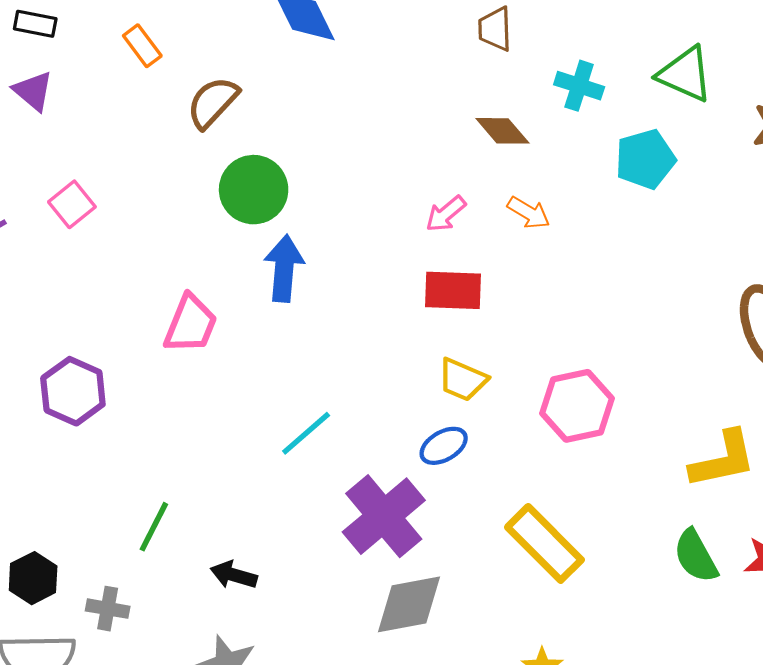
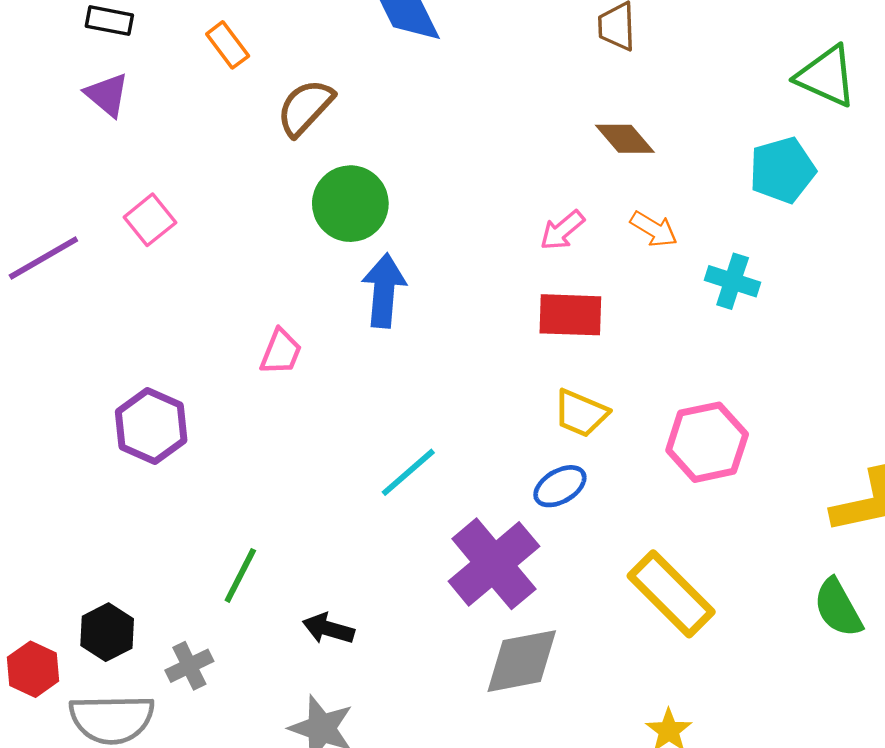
cyan cross: (579, 86) -> (733, 281), moved
pink trapezoid: (191, 324) -> (281, 352), size x0.7
gray cross: (108, 609) -> (189, 666), turned -36

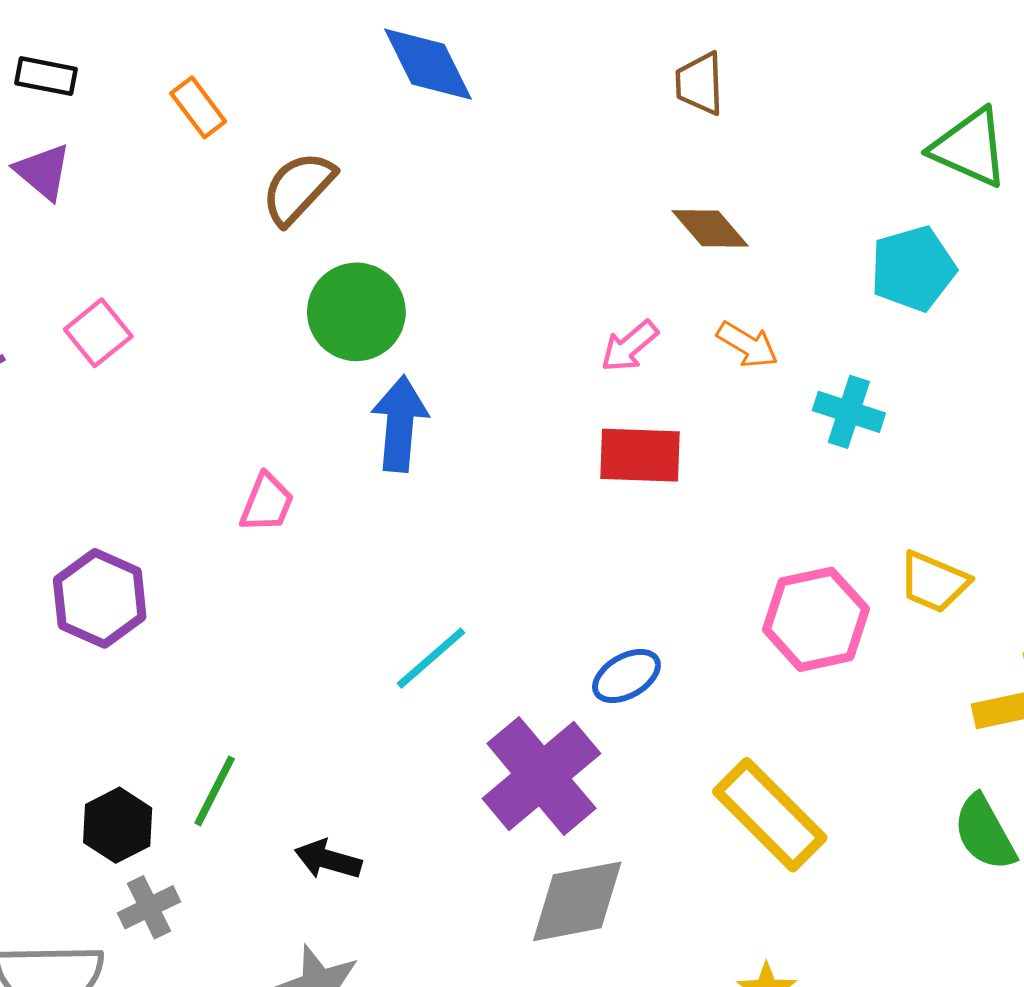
yellow trapezoid: (581, 413) -> (934, 582), moved
black hexagon: (107, 632) -> (118, 825), moved

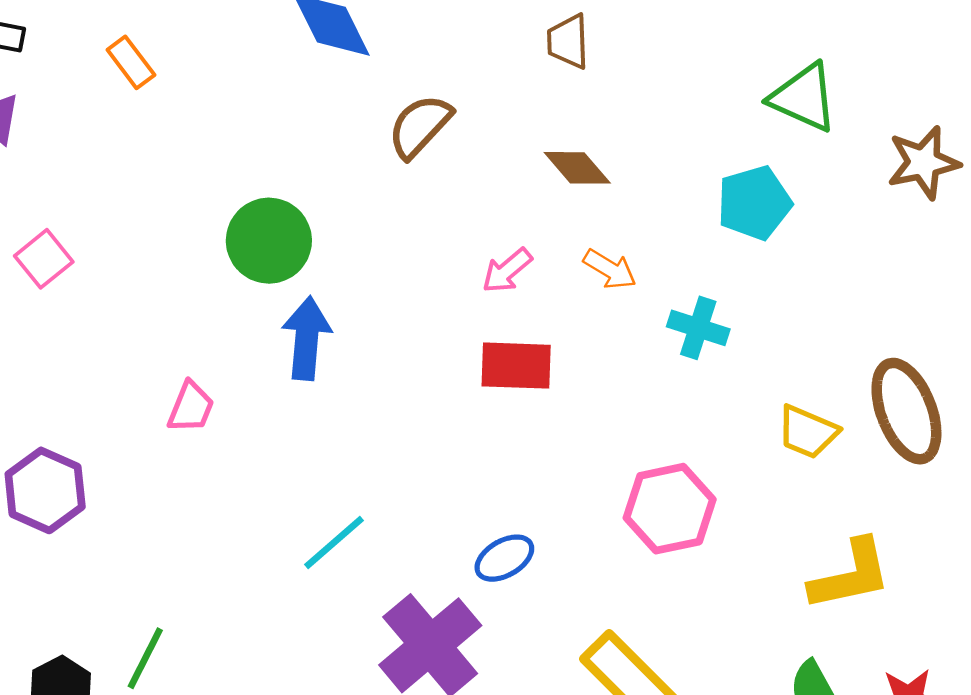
brown semicircle: (298, 188) -> (420, 126), moved
yellow trapezoid: (934, 582) -> (808, 432), moved

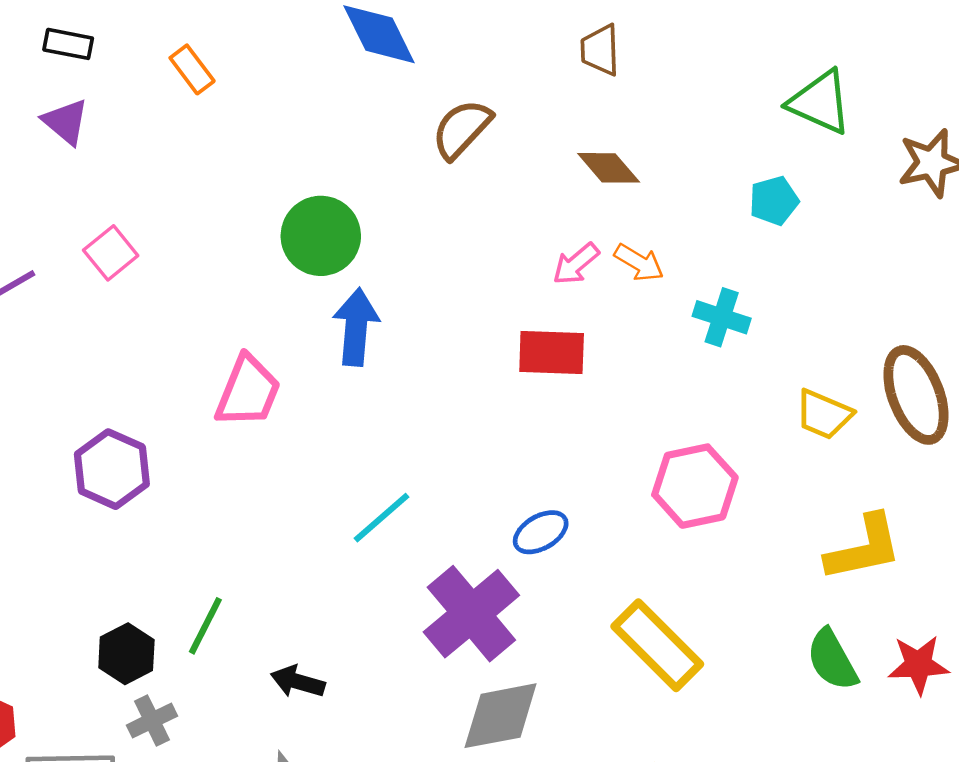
cyan pentagon: (754, 203) -> (774, 201), size x0.7
pink arrow: (507, 271) -> (576, 264), moved
pink trapezoid: (191, 407) -> (248, 391), size x1.5

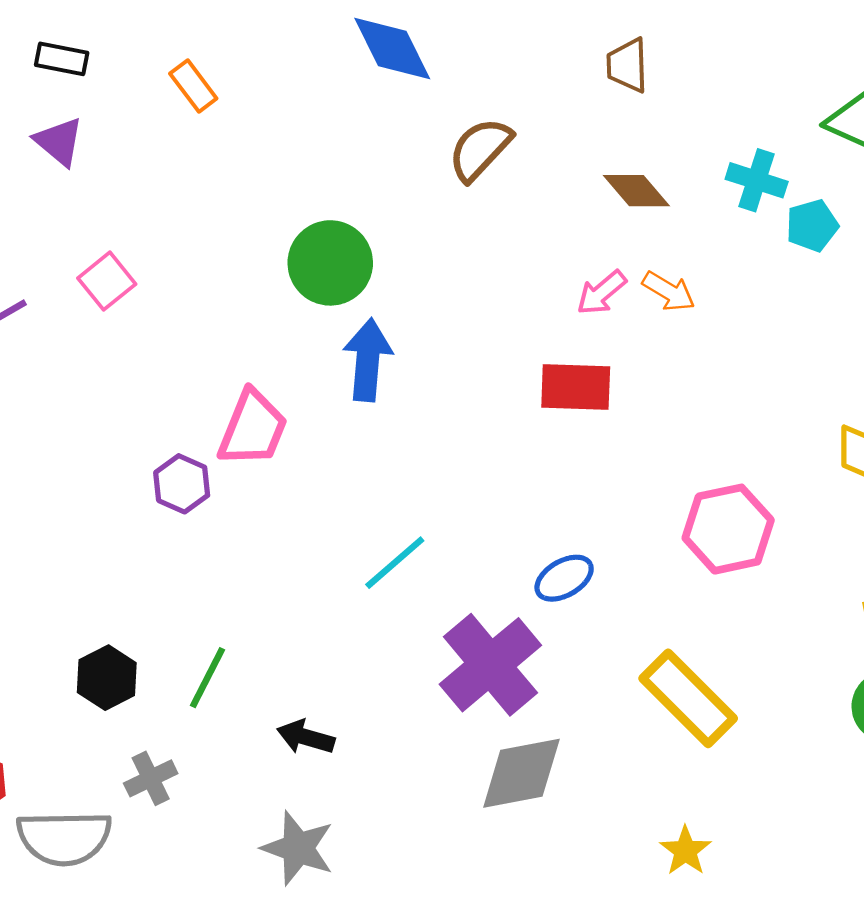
cyan cross: (722, 317) -> (757, 180), moved
purple hexagon: (112, 469) -> (182, 484), moved, size x0.7
black hexagon: (126, 654) -> (107, 678), moved

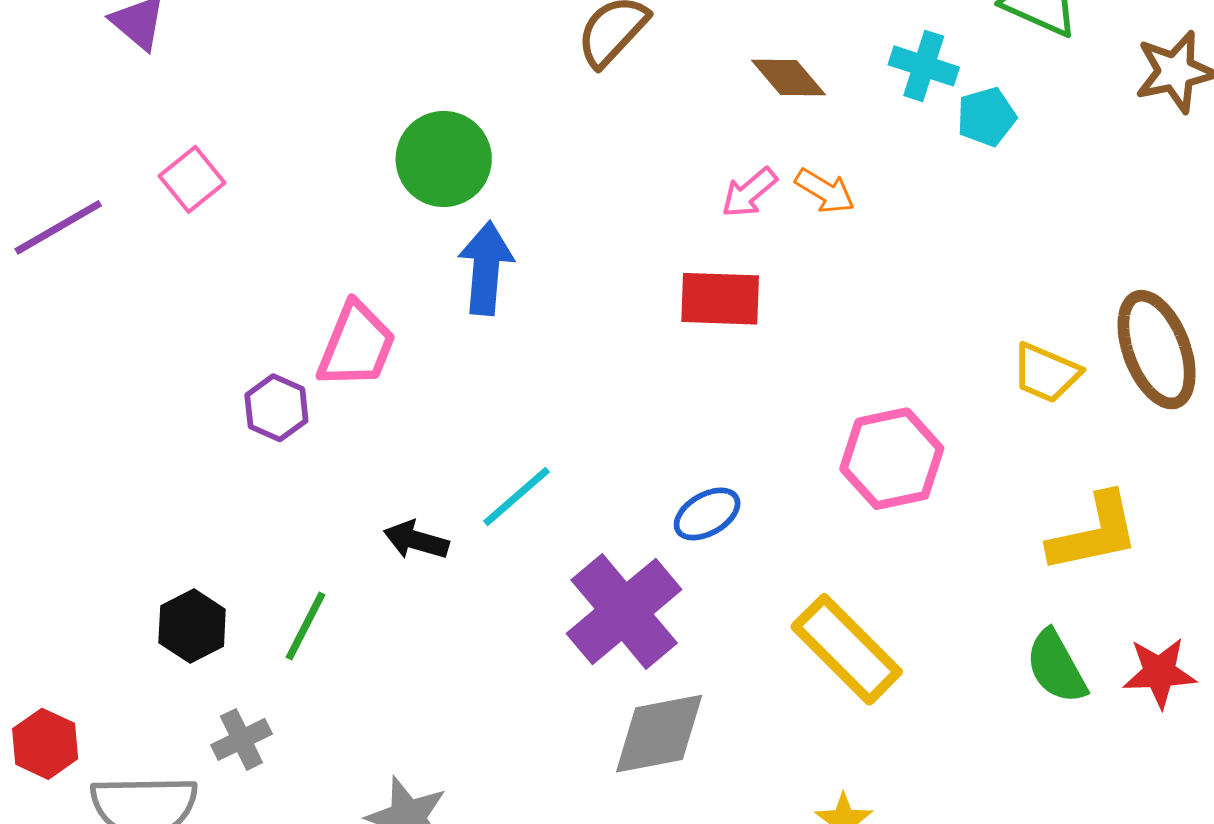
black arrow: (306, 737) -> (416, 540), moved

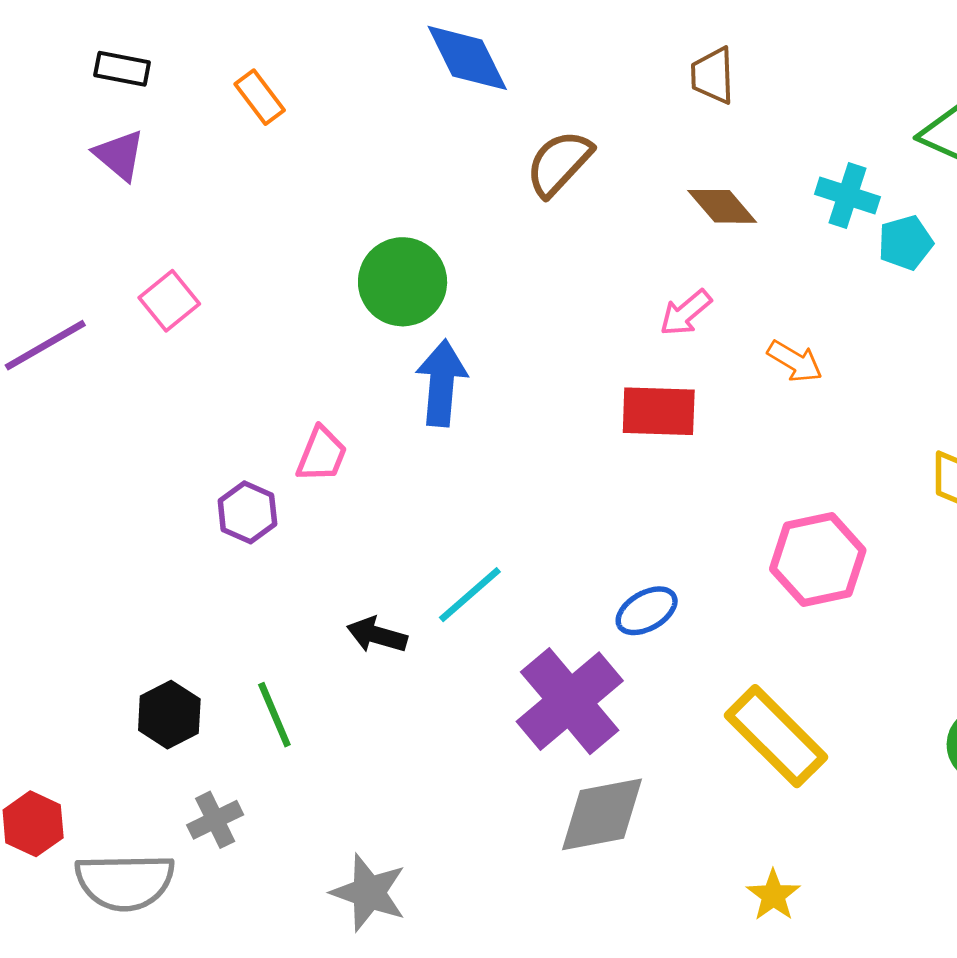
orange arrow: (825, 191) -> (795, 361), moved
pink trapezoid: (356, 345) -> (322, 454), size x0.7
green line: (306, 626) -> (274, 715), turned -50

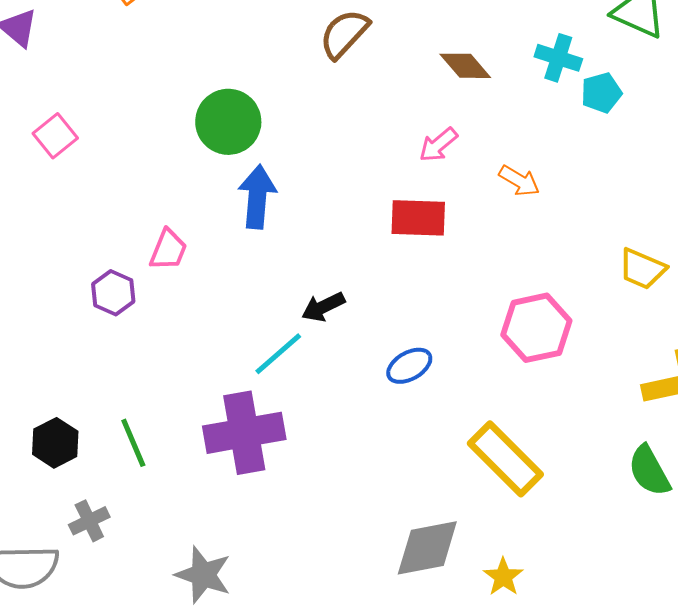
black arrow: (377, 635) -> (323, 307), moved, turned -42
purple cross: (570, 701) -> (244, 433), moved, turned 30
gray diamond: (602, 814) -> (427, 548), moved

